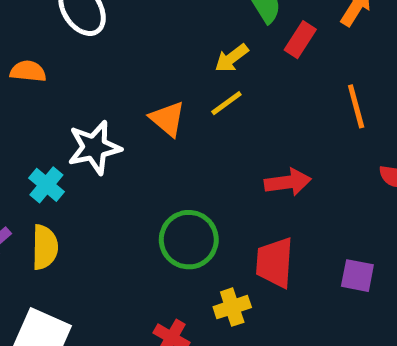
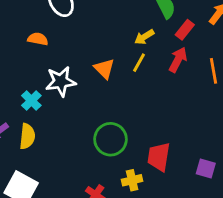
orange semicircle: (28, 71) -> (38, 39), moved
yellow line: (226, 103) -> (139, 63), turned -30
red arrow: (288, 182) -> (178, 60), moved, turned -60

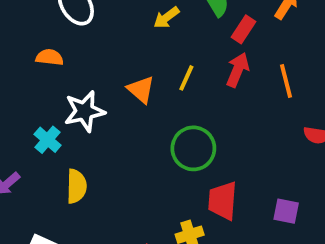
yellow arrow: (144, 37) -> (166, 18), moved
yellow semicircle: (27, 136) -> (76, 186), moved
green circle: (110, 139) -> (193, 148), moved

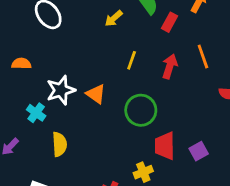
orange semicircle: (50, 57) -> (21, 64), moved
red arrow: (238, 70) -> (170, 66), moved
orange triangle: (141, 90) -> (96, 94), moved
purple square: (286, 211) -> (199, 151), moved, turned -36

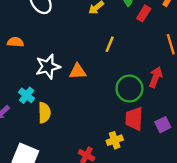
red arrow: (170, 66) -> (156, 77), moved
orange triangle: (96, 94) -> (78, 71), turned -42
green circle: (141, 110) -> (129, 89), moved
cyan cross: (36, 113) -> (27, 95), moved

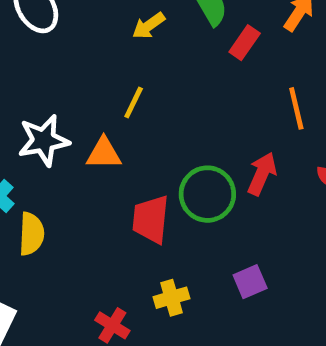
yellow line: (110, 44) -> (134, 103), moved
red trapezoid: (134, 119) -> (151, 219), moved
purple square: (163, 125) -> (250, 282), moved

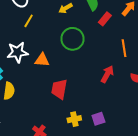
yellow line: (134, 103) -> (29, 21), moved
green circle: (207, 194) -> (73, 39), moved
yellow cross: (171, 298) -> (74, 119), moved

